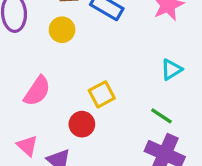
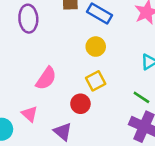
yellow circle: (62, 30) -> (96, 47), moved
pink triangle: (27, 146) -> (30, 114), moved

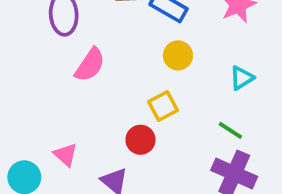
yellow circle: (96, 47) -> (178, 55), moved
pink semicircle: (46, 78) -> (90, 65), moved

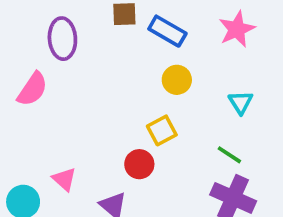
pink semicircle: (90, 65) -> (32, 89), moved
cyan triangle: (242, 78) -> (241, 102), turned -30

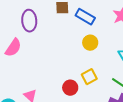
yellow square: (162, 130) -> (89, 77), moved

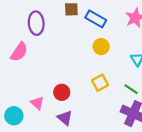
red circle: (70, 88) -> (62, 92), moved

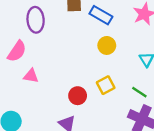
red circle: (62, 92) -> (78, 96), moved
pink triangle: (37, 103) -> (31, 76), moved, turned -32

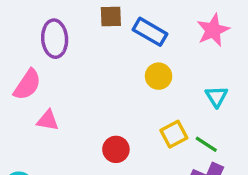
yellow square: (106, 85) -> (174, 134), moved

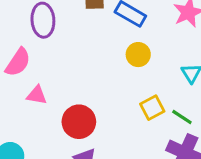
red circle: (116, 149) -> (79, 122), moved, size x1.4

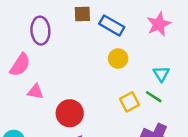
green line: (182, 117) -> (154, 97), moved

